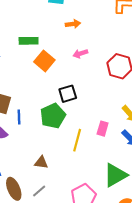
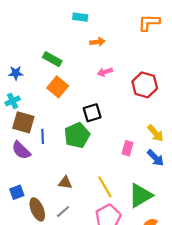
green rectangle: (29, 41) -> (52, 59), turned 30
orange square: (44, 61) -> (58, 87), moved
yellow line: (77, 140) -> (105, 187), moved, turned -45

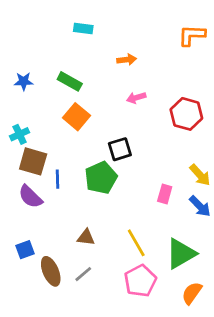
cyan rectangle: (80, 17) -> (83, 28), moved
blue star: (16, 73) -> (24, 81), moved

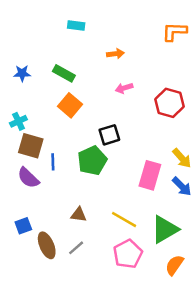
pink rectangle: (165, 194) -> (150, 175), size x1.6
yellow line: (136, 243) -> (124, 220), turned -30

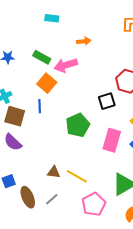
pink arrow: (124, 88) -> (66, 65), moved, size x1.6
black square: (109, 135) -> (107, 101), moved
green pentagon: (92, 161) -> (78, 125), moved
blue line: (53, 162) -> (40, 106), moved
yellow line: (124, 220) -> (77, 176), moved

